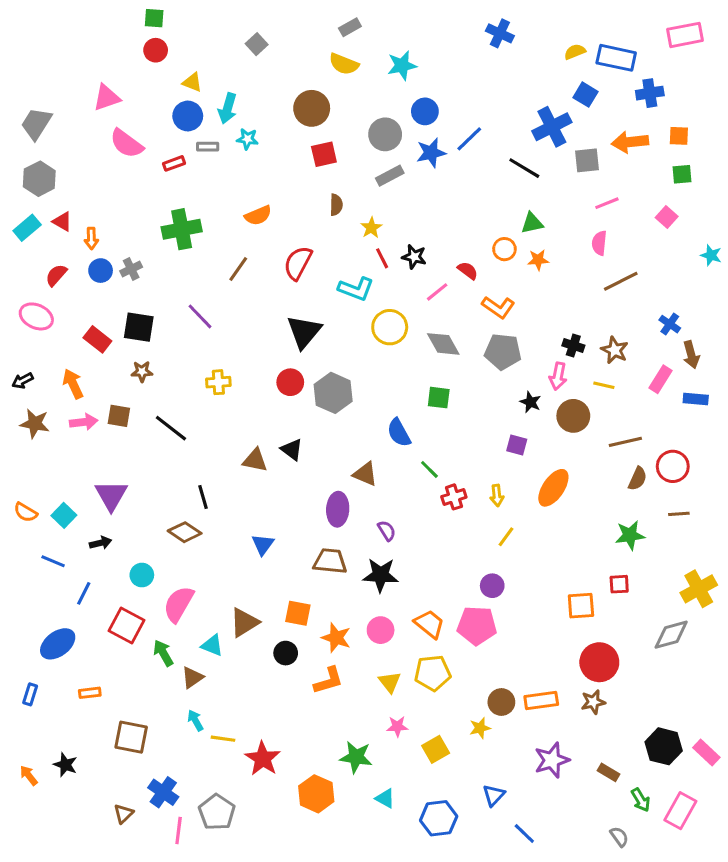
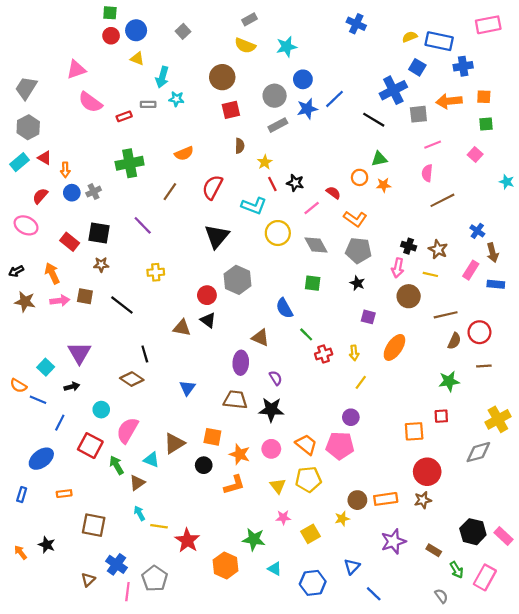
blue circle: (188, 116) -> (136, 30), moved
red circle: (290, 382) -> (207, 295), moved
black star: (530, 402) -> (357, 283), moved
orange semicircle: (26, 512) -> (18, 386), moved

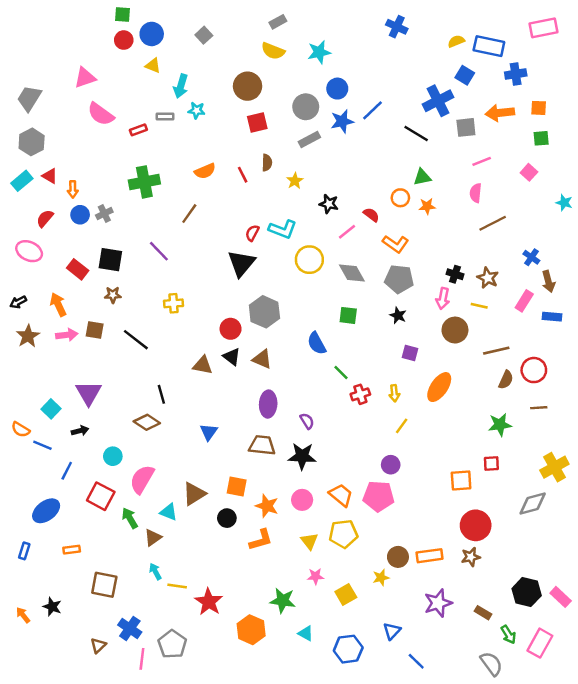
red line: (272, 184) -> (243, 175), moved
red semicircle: (212, 187) -> (252, 233), moved, size x0.6
brown star: (25, 302) -> (28, 336), turned 30
brown triangle: (260, 338) -> (262, 359), moved
gray semicircle: (441, 596) -> (491, 664), size x1.5

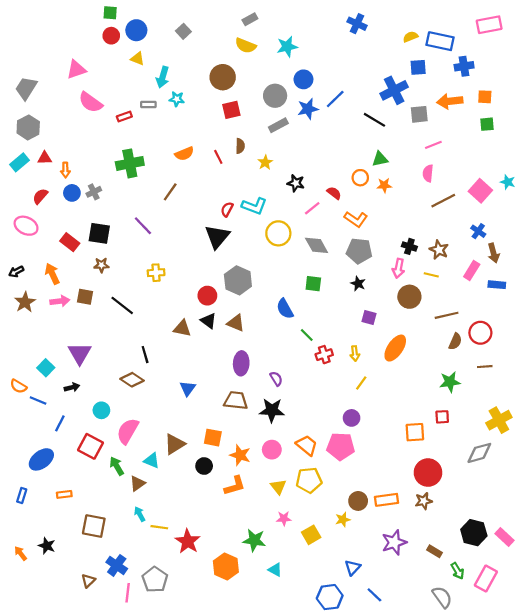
blue square: (465, 75) -> (418, 67), turned -35
pink square: (529, 172) -> (480, 191), moved, size x1.5
red triangle: (50, 176) -> (45, 158), turned -32
blue hexagon: (348, 649) -> (330, 597), moved

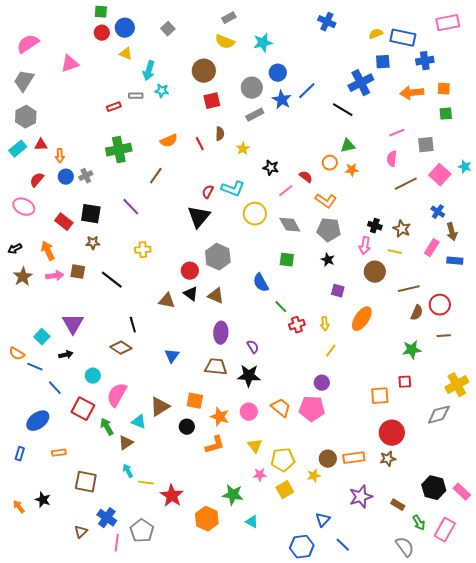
pink semicircle: (90, 102) -> (28, 44), moved, turned 110
blue star: (308, 109) -> (282, 100), turned -30
gray square: (419, 114) -> (426, 145), moved
blue line: (60, 423) -> (55, 388), turned -70
yellow pentagon: (309, 480) -> (283, 460), moved

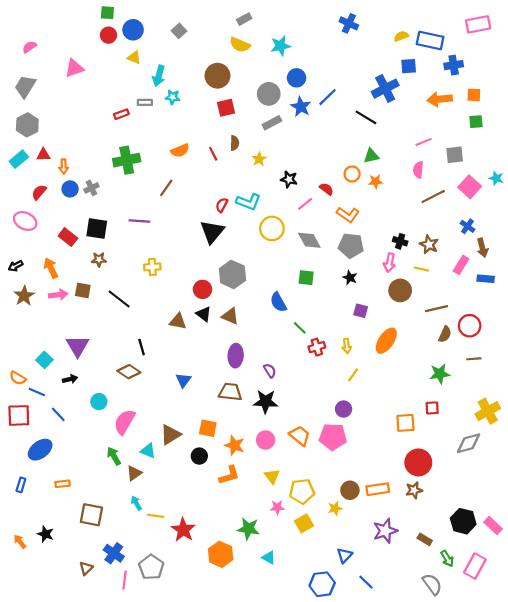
pink semicircle: (28, 44) -> (29, 47), size x0.6
purple line: (131, 207) -> (139, 221), turned -42
red square: (83, 409) -> (19, 415), moved, turned -30

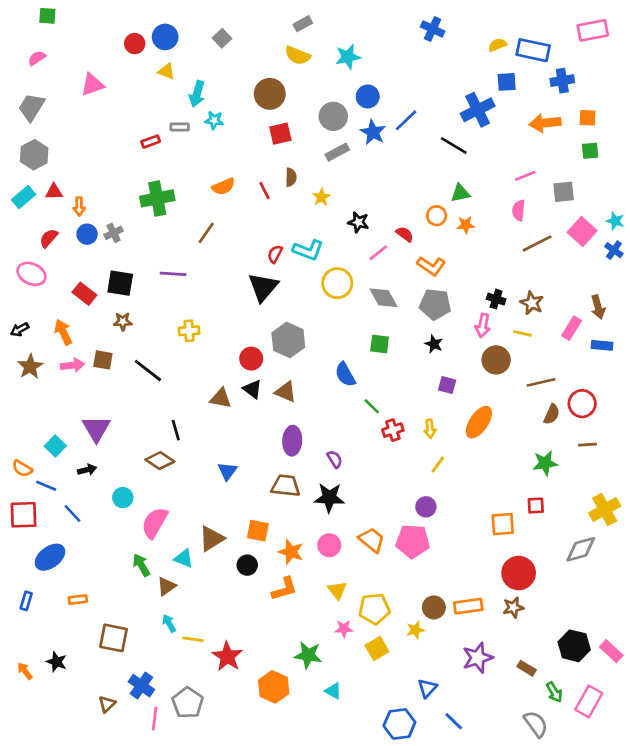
green square: (107, 13) -> (47, 16), moved
blue cross: (467, 226) -> (614, 250), moved

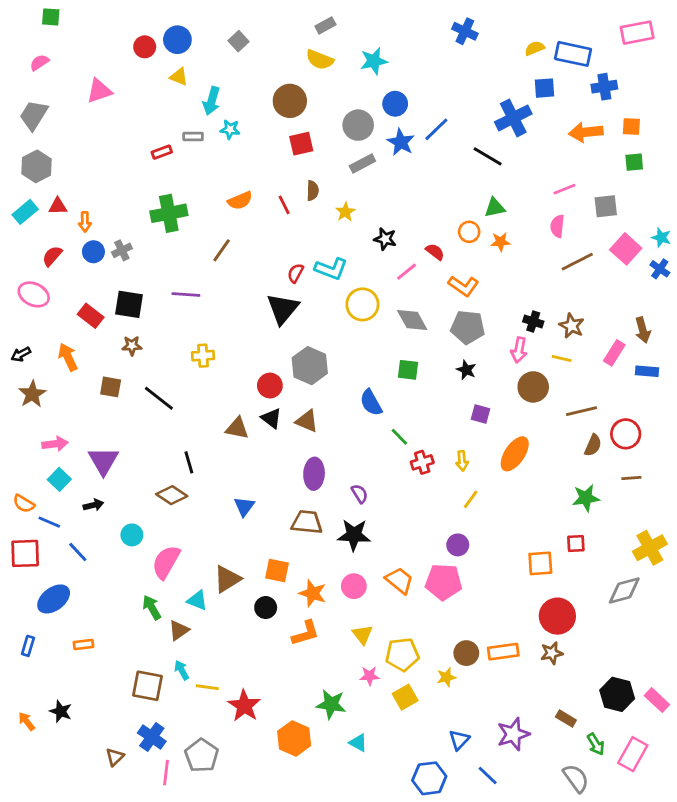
pink arrow: (72, 365) -> (55, 444), moved
brown square: (114, 638) -> (148, 686), moved
purple star: (478, 658) -> (513, 734), moved

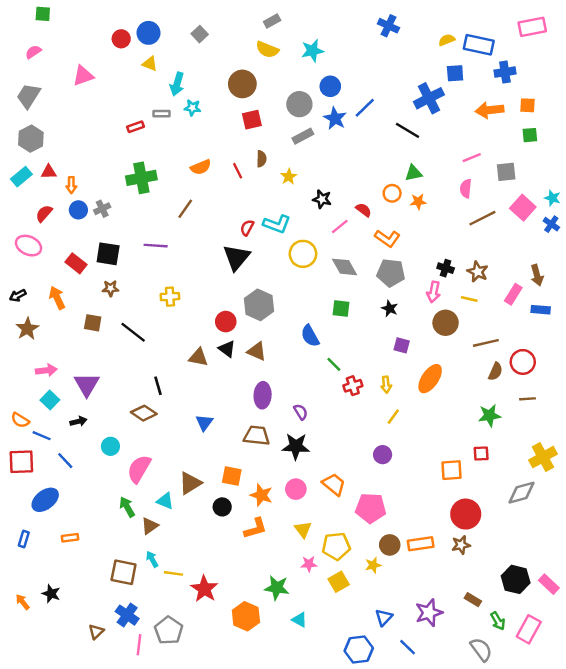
pink pentagon: (444, 582) -> (371, 508), moved

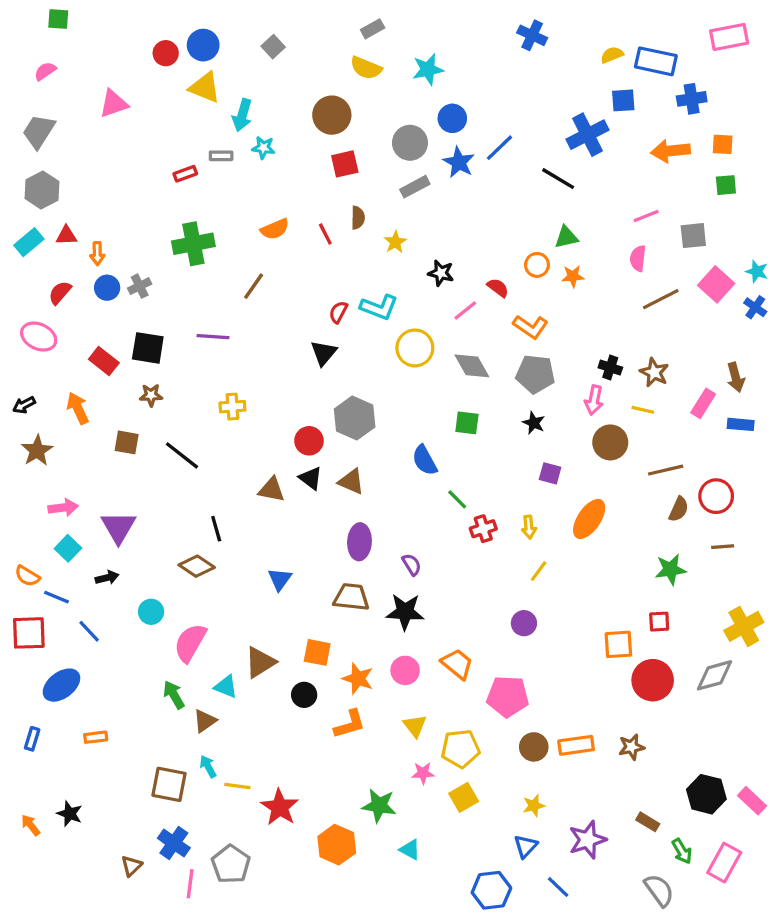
yellow triangle: (150, 64) -> (205, 87), size x1.5
black triangle: (236, 257) -> (324, 353), size x0.7
red circle: (466, 514) -> (653, 680), moved
yellow star: (373, 565) -> (534, 806), moved

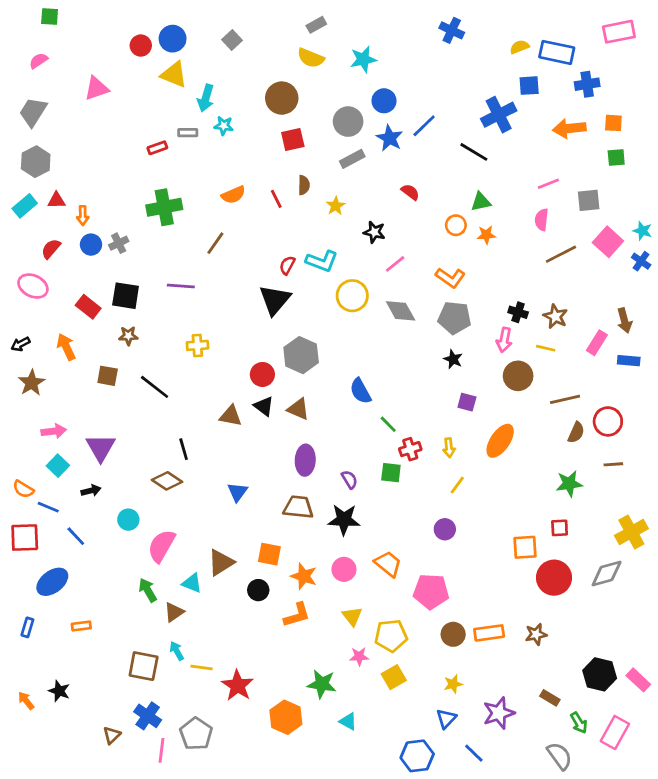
red semicircle: (498, 288) -> (410, 192), moved
black triangle: (324, 353) -> (275, 300), size x1.4
green square: (467, 423) -> (391, 473), moved

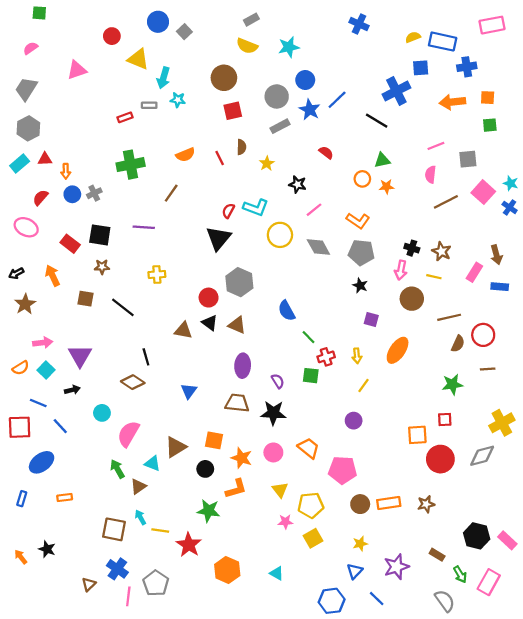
blue circle: (173, 39) -> (158, 22), moved
orange semicircle: (23, 489) -> (21, 368), moved, turned -63
green star: (322, 684) -> (209, 511), moved

